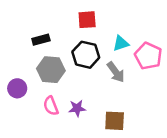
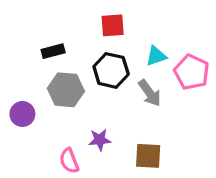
pink semicircle: (51, 106) -> (69, 161), moved

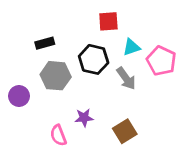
red square: (113, 25) -> (108, 21), moved
brown square: (148, 156) -> (125, 131), turned -35

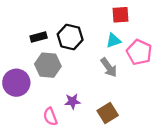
red square: (108, 21) -> (120, 15), moved
black hexagon: (94, 59) -> (70, 37), moved
purple circle: (19, 96) -> (16, 83), size x1.5

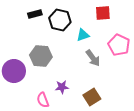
black rectangle: (39, 37) -> (35, 14), moved
black hexagon: (70, 37) -> (60, 20), moved
cyan triangle: (113, 41) -> (83, 35), moved

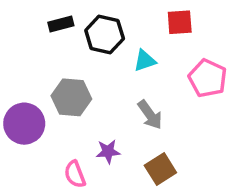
gray arrow: (93, 58) -> (150, 115), moved

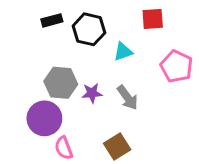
purple circle: (24, 124) -> (44, 118), moved
purple star: (108, 152) -> (92, 93), moved
brown square: (160, 169) -> (117, 147), moved

